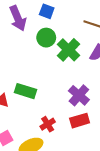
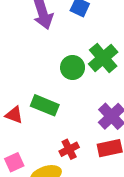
green circle: (46, 38) -> (73, 68), moved

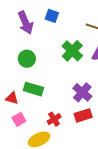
green circle: (73, 68) -> (27, 59), moved
pink square: (14, 162) -> (19, 119), moved

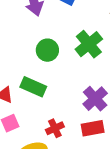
green circle: (27, 59) -> (47, 50), moved

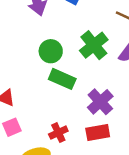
green rectangle: (33, 87) -> (62, 79), moved

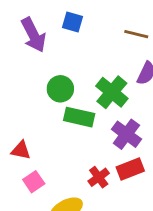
green cross: (94, 45) -> (112, 92), moved
red cross: (58, 133) -> (99, 177), moved

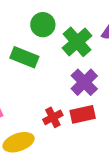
green circle: (60, 89) -> (43, 25), moved
green rectangle: (79, 117) -> (24, 57), moved

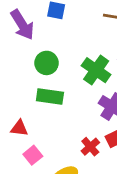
green circle: (43, 25) -> (47, 63), moved

